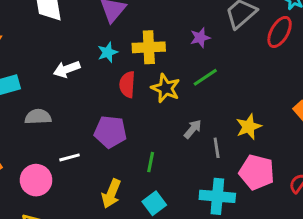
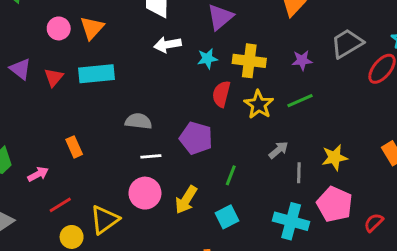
white arrow: (67, 69) -> (168, 45), moved
gray semicircle: (38, 117) -> (139, 121), moved
pink circle: (36, 180) -> (145, 193), moved

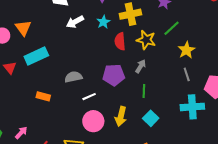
orange rectangle: (74, 147) -> (43, 96), moved, turned -32
gray arrow: (278, 150) -> (141, 66), moved
yellow star: (335, 157) -> (186, 50), moved

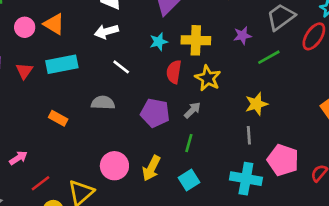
white arrow: (75, 22) -> (106, 32), moved
orange triangle: (23, 28) -> (54, 24), turned -36
green line: (172, 28) -> (269, 57), moved
white line: (89, 97) -> (121, 67), moved, turned 48

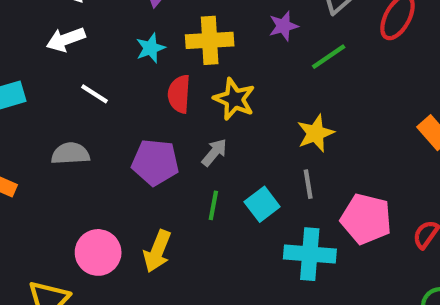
cyan square: (189, 180) -> (262, 204), moved

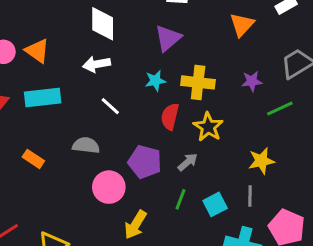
pink circle: (98, 252) -> (109, 187), moved

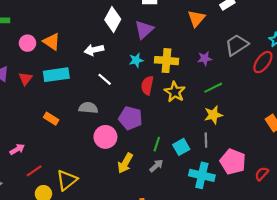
white diamond: (103, 24) -> (113, 20), moved, turned 30
green line: (280, 108) -> (213, 88), moved
gray arrow: (188, 162) -> (156, 166), moved

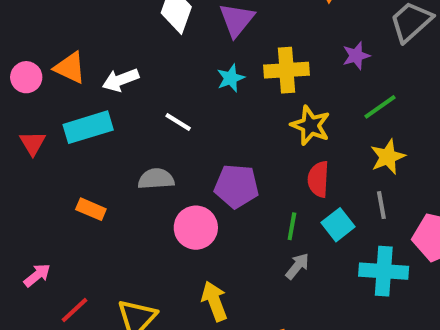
white arrow: (94, 50) -> (121, 80), moved
red semicircle: (147, 85) -> (318, 179), moved
yellow arrow: (125, 163) -> (214, 301), moved, turned 138

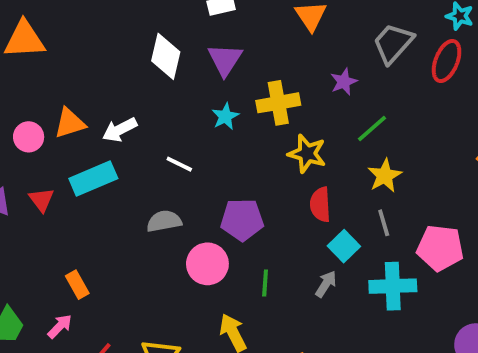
orange triangle: (70, 68) -> (70, 123), turned -36
orange rectangle: (91, 209) -> (77, 285), moved, turned 44
green line: (292, 226) -> (265, 283), moved
gray arrow: (297, 266) -> (326, 284), moved

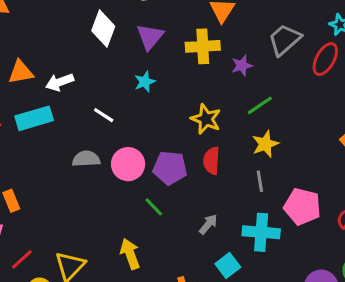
yellow cross: (278, 103) -> (203, 46), moved
purple pentagon: (242, 220) -> (170, 168), moved
cyan square: (344, 246) -> (228, 266), moved
pink circle: (207, 264) -> (128, 164), moved
green line: (265, 283) -> (154, 207), moved, turned -55

